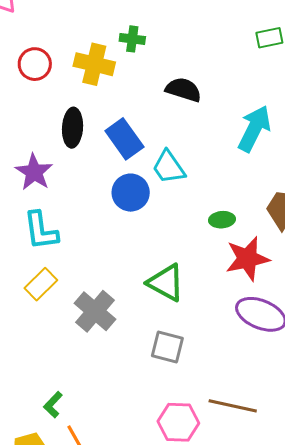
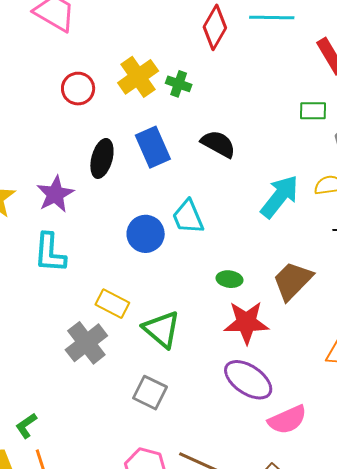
yellow cross: (94, 64) -> (138, 77), moved, turned 30
blue rectangle: (124, 139) -> (153, 147), moved
yellow rectangle: (41, 284) -> (112, 304), moved, turned 60

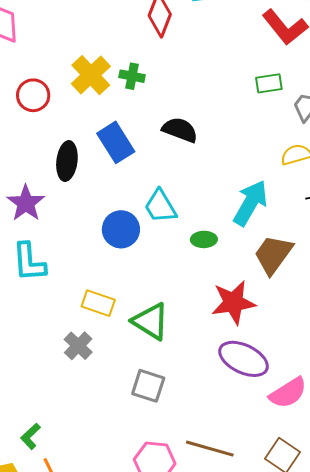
cyan arrow: (280, 197) -> (250, 203), moved
green ellipse: (229, 279) -> (204, 239), moved
gray cross: (86, 343) -> (78, 346), size x0.7

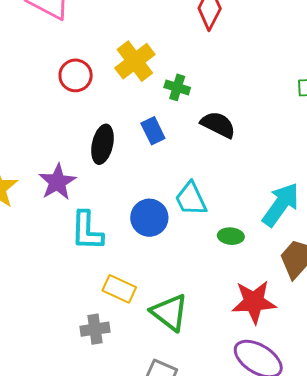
green cross: (132, 76) -> (177, 87), moved
blue rectangle: (116, 142) -> (153, 131), size x0.7
cyan L-shape: (29, 262) -> (87, 231), moved
gray cross: (78, 346) -> (95, 329), turned 32

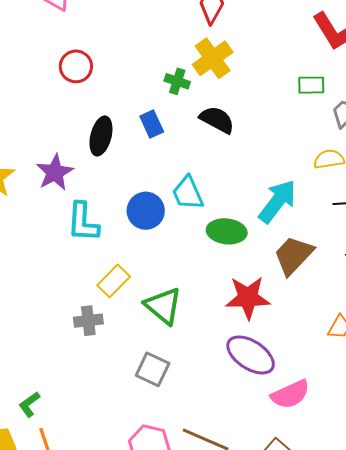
yellow cross: (135, 61) -> (213, 58), moved
green ellipse: (231, 236) -> (227, 231), size x1.5
yellow rectangle: (119, 289) -> (114, 281), turned -72

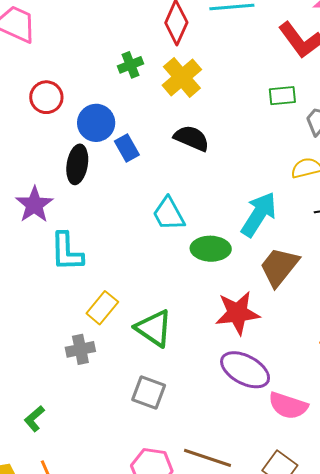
green cross: (177, 81) -> (131, 65), moved, turned -35
blue circle: (146, 211) -> (96, 123), moved
pink semicircle: (290, 394) -> (288, 406), turned 48
green L-shape: (29, 404) -> (34, 419), moved

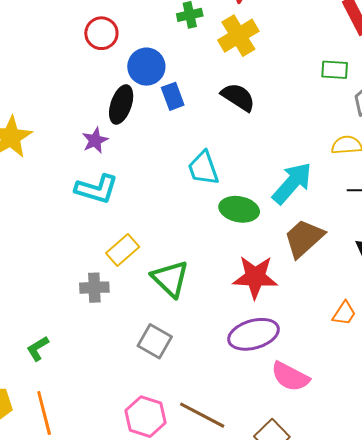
purple star: (34, 205) -> (95, 140), moved, size x0.7
cyan L-shape: (67, 252) -> (97, 189), turned -81
purple ellipse: (245, 370) -> (253, 334), turned -54

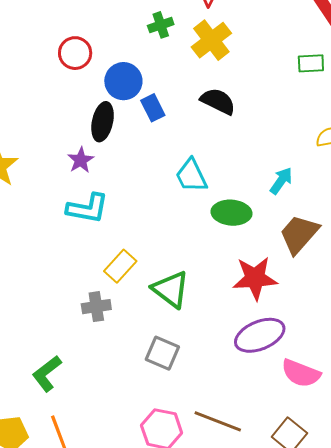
cyan arrow: (292, 183) -> (281, 181), size x0.6
green L-shape: (38, 349) -> (47, 373), size x1.4

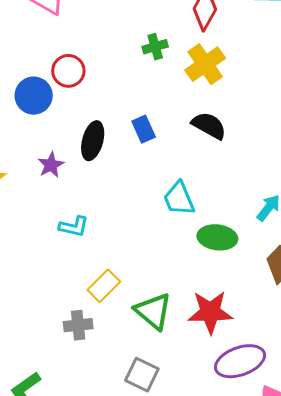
blue circle: (123, 81) -> (34, 96), moved
purple star: (81, 160) -> (51, 165), moved
cyan L-shape: (88, 208) -> (74, 227), size x0.7
red star: (255, 278) -> (210, 312), moved

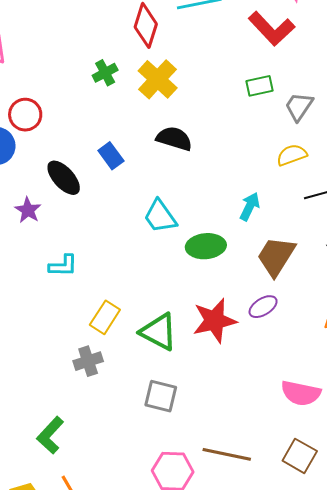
black ellipse: (93, 141) -> (64, 178), turned -45
purple ellipse: (240, 361) -> (263, 307), moved, size x0.6

